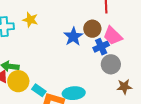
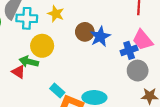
brown circle: (92, 29) -> (85, 32), moved
yellow circle: (18, 81) -> (42, 46), moved

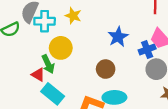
brown circle: (85, 32) -> (106, 69), moved
green arrow: (29, 62) -> (48, 64), turned -126
cyan rectangle: (57, 91) -> (53, 94), moved, size x1.5

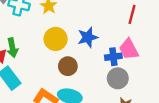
yellow circle: (61, 48) -> (56, 39), moved

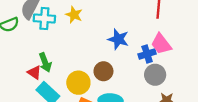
blue star: (88, 37) -> (118, 39), turned -30
yellow circle: (56, 39) -> (78, 83), moved

